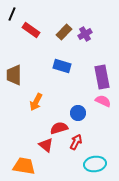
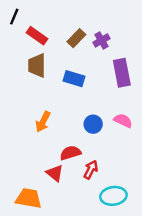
brown trapezoid: (14, 75) -> (37, 66), moved
purple rectangle: (102, 77) -> (122, 73), moved
blue circle: (78, 113) -> (93, 124), moved

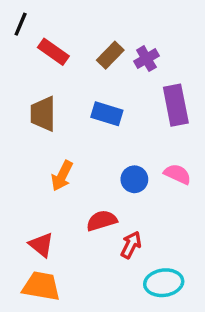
brown trapezoid: (37, 66) -> (43, 114), moved
red triangle: (55, 173) -> (41, 245), moved

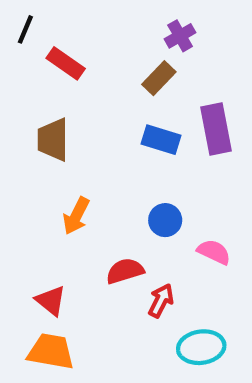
brown rectangle: (110, 55) -> (159, 78), moved
purple cross: (146, 59) -> (180, 36), moved
blue rectangle: (107, 114) -> (161, 140), moved
pink semicircle: (178, 174) -> (214, 252), moved

